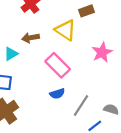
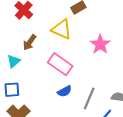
brown arrow: (31, 38) -> (30, 42), turned -35

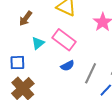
brown arrow: (30, 42) -> (26, 18), moved
cyan triangle: (14, 61) -> (38, 43), moved

